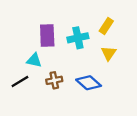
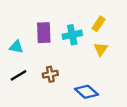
cyan triangle: (34, 60) -> (16, 47), moved
blue diamond: (89, 83) -> (86, 92), moved

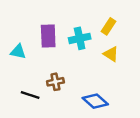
yellow triangle: (101, 49) -> (111, 54), turned -32
black line: (19, 75) -> (30, 95), moved, turned 49

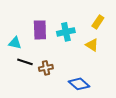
yellow rectangle: (109, 26) -> (98, 22), moved
black line: (30, 95) -> (25, 62), moved

